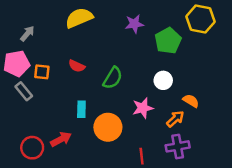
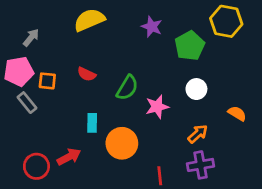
purple star: (134, 24) -> (152, 27), turned 30
white circle: (163, 80) -> (196, 89), moved
orange semicircle: (191, 101) -> (237, 113), moved
pink star: (143, 108) -> (157, 107), moved

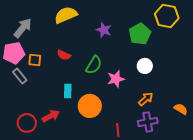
purple star: (152, 27) -> (104, 30), moved
gray arrow: (31, 38) -> (23, 28), size x1.5
orange semicircle: (237, 113) -> (181, 109), moved

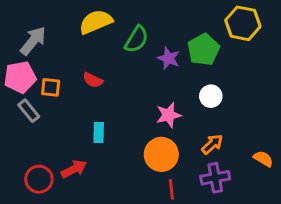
purple star: (104, 30) -> (169, 58), moved
green semicircle: (94, 65) -> (137, 39), moved
orange circle: (90, 106) -> (161, 154), moved

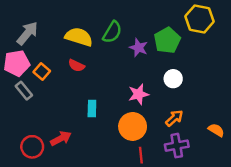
yellow semicircle: (96, 22) -> (79, 37), moved, turned 40
orange square: (51, 87) -> (42, 72), turned 35
cyan rectangle: (99, 133) -> (92, 109), moved

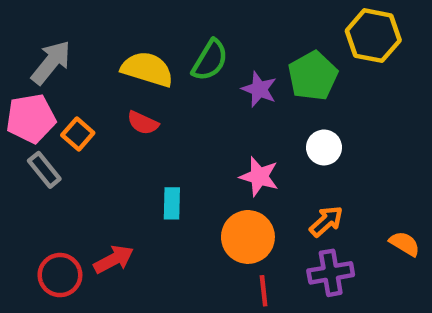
pink star: (139, 94) -> (259, 177), turned 30

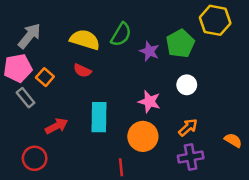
cyan rectangle: (172, 203) -> (99, 117), size x1.6
red arrow: (114, 259) -> (57, 126), moved
red line: (264, 291) -> (121, 167), moved

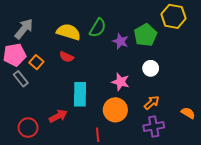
red arrow: (57, 126) -> (58, 116), moved

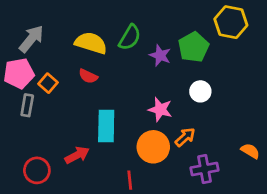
gray rectangle: (21, 79) -> (27, 105), turned 49
orange arrow: (152, 103) -> (185, 137), moved

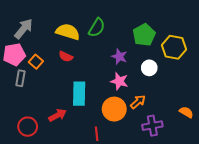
yellow hexagon: (231, 22) -> (174, 47), moved
purple star: (160, 55) -> (119, 57), moved

